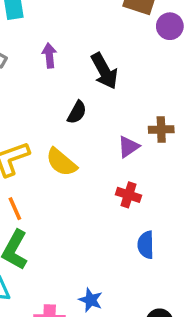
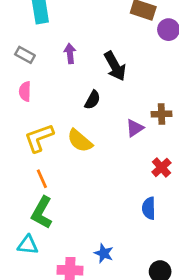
red cross: (128, 195) -> (161, 167), moved, turned 30

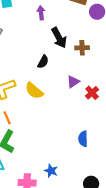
purple arrow: (70, 53) -> (41, 13), moved
brown cross: (161, 114) -> (82, 48), moved
red cross: (161, 167) -> (92, 93), moved

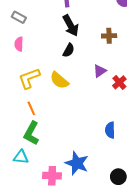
black arrow: (59, 38) -> (71, 25), moved
blue star: (51, 171) -> (77, 163), size x1.6

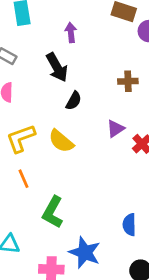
black arrow: (71, 25) -> (57, 67), moved
blue semicircle: (110, 130) -> (129, 225), moved
green L-shape: (31, 133) -> (53, 212), moved

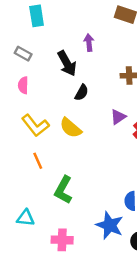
purple arrow: (71, 32) -> (89, 43), moved
yellow L-shape: (21, 138) -> (35, 125), turned -108
blue star: (85, 253) -> (110, 225), moved

